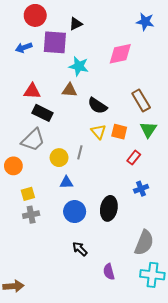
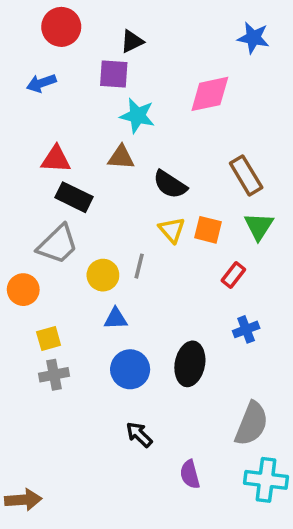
purple square: (55, 42) -> (114, 74), moved, size x0.7

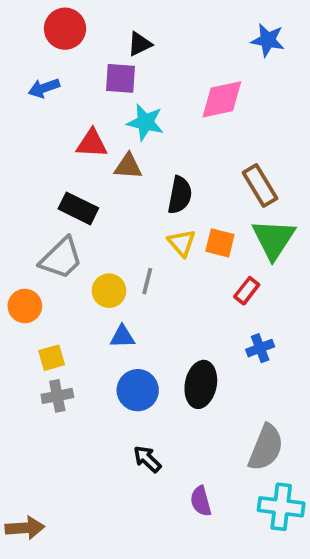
red triangle: (56, 159) -> (92, 143), moved
black semicircle: (170, 185) -> (180, 195), turned -112
green triangle: (259, 226) -> (273, 239), size x1.4

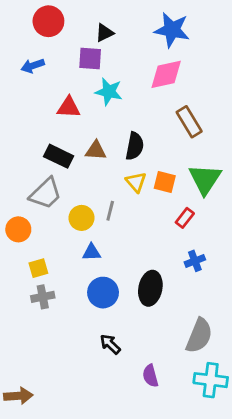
blue star: (268, 40) -> (172, 30), moved, size x1.4
brown triangle: (128, 166) -> (96, 150), moved
brown rectangle: (260, 185) -> (189, 122), moved

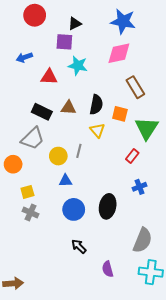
blue arrow: (33, 66) -> (24, 57), moved
orange square: (165, 182) -> (120, 114), moved
gray cross: (43, 297) -> (31, 213), turned 35

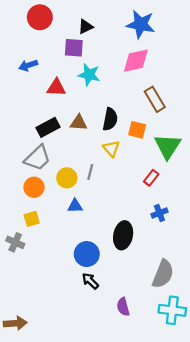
black rectangle: (42, 112) -> (48, 127), turned -54
orange circle: (13, 164) -> (34, 187), moved
blue circle: (74, 209) -> (87, 254), moved
gray cross: (31, 213) -> (15, 242), moved

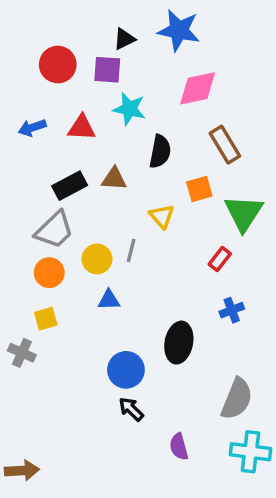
red circle: (40, 17) -> (58, 65), moved
blue star: (141, 24) -> (179, 30), moved
blue arrow: (28, 65) -> (32, 128), moved
black semicircle: (110, 119) -> (160, 152), moved
orange square: (137, 130) -> (199, 189), turned -30

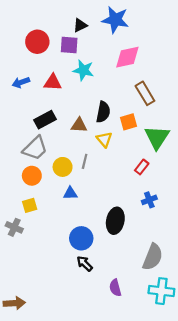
black semicircle: (160, 152) -> (103, 112), moved
brown triangle: (114, 179) -> (79, 125), moved

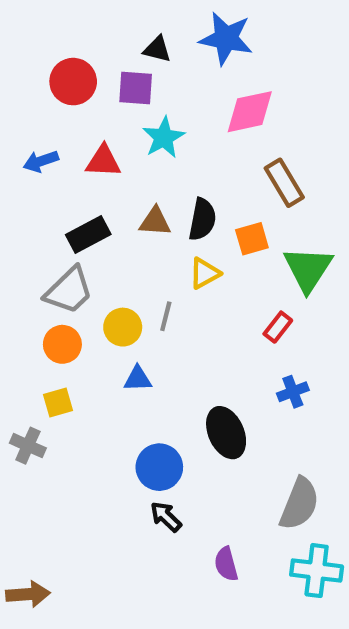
black triangle: (80, 25) -> (157, 49), turned 40
cyan star: (83, 70) -> (164, 138), turned 30
brown triangle: (79, 125) -> (155, 222), moved
yellow triangle: (104, 139) -> (205, 273), turned 42
black ellipse: (115, 221) -> (226, 433), turned -35

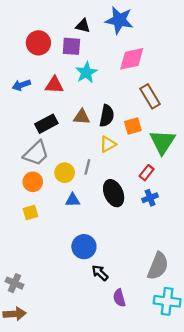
blue cross: (293, 392) -> (150, 198), moved
black ellipse: (226, 433) -> (114, 193), moved
gray cross: (28, 446) -> (15, 283), moved
black arrow: (166, 517) -> (100, 273), moved

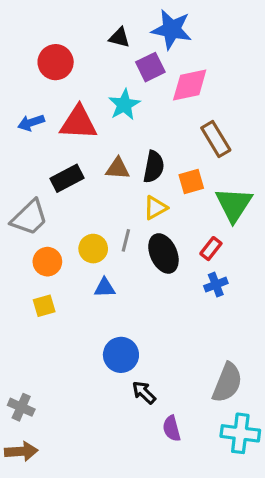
purple square: (71, 46) -> (150, 67), moved, turned -30
red triangle: (54, 85) -> (78, 123), size x1.4
gray trapezoid: (36, 153) -> (29, 217), moved
black ellipse: (114, 193) -> (163, 253), moved

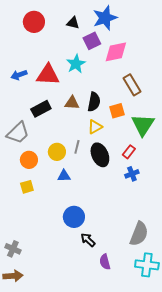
blue star: (172, 29) -> (105, 18), turned -30
red circle: (56, 62) -> (34, 22), moved

